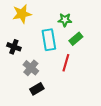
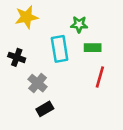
green rectangle: (76, 39) -> (93, 48), turned 40
red line: (66, 63) -> (100, 77), moved

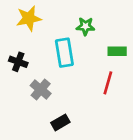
green rectangle: (93, 48) -> (117, 51), moved
black rectangle: (45, 109) -> (60, 122), moved

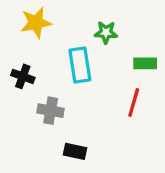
gray cross: (41, 90) -> (51, 111), turned -30
black rectangle: (60, 122) -> (75, 151), turned 42

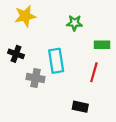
cyan rectangle: (80, 65) -> (56, 61), moved
black rectangle: (75, 151) -> (80, 107), moved

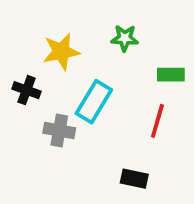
yellow star: (25, 16) -> (61, 52), moved
cyan rectangle: (56, 61) -> (94, 102), turned 40

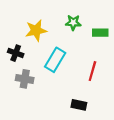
green rectangle: (171, 75) -> (100, 33), moved
gray cross: (59, 131) -> (25, 79), moved

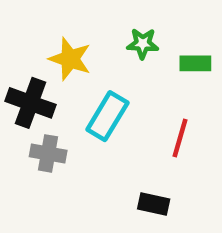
yellow star: (36, 30) -> (70, 59), turned 30
black cross: (16, 53) -> (31, 103), size x1.5

